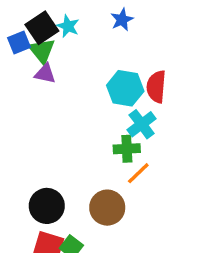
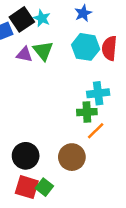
green triangle: (42, 51) -> (43, 51), moved
red semicircle: (156, 87) -> (109, 48), moved
cyan hexagon: (125, 88) -> (86, 47), moved
cyan cross: (142, 124) -> (98, 93), turned 30

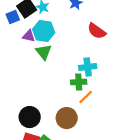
cyan hexagon: (86, 47) -> (44, 31), moved
red semicircle: (109, 48) -> (97, 31), turned -60
green triangle: (43, 51) -> (44, 52), moved

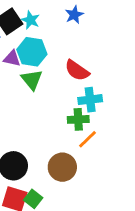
red semicircle: (97, 31) -> (77, 70), moved

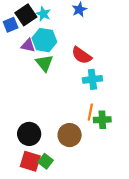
green cross: (78, 119) -> (102, 120), moved
orange line: (88, 139) -> (90, 112), turned -35

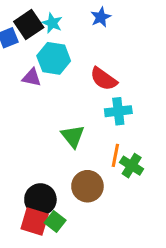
purple triangle: (28, 46) -> (32, 77), moved
green triangle: (44, 63) -> (73, 136), moved
green cross: (102, 120) -> (132, 166), turned 35
black circle: (29, 134) -> (40, 199), moved

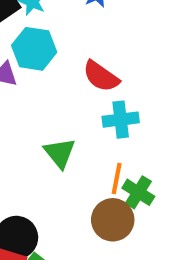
brown circle: (87, 186) -> (113, 220), moved

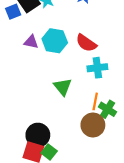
cyan hexagon: (34, 49) -> (55, 41), moved

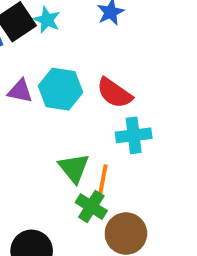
orange line: (95, 101) -> (103, 180), moved
green cross: (108, 109) -> (91, 207), moved

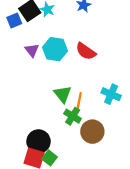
purple triangle: (20, 91) -> (32, 50), turned 40
cyan cross: (134, 135) -> (111, 94), moved, turned 30

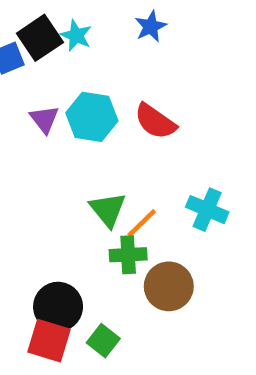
orange line: (79, 101) -> (142, 223), turned 35
green cross: (73, 116) -> (128, 255), turned -35
green square: (49, 158) -> (103, 341), moved

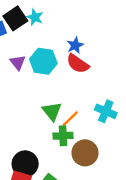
blue star: (151, 26) -> (75, 45), moved

